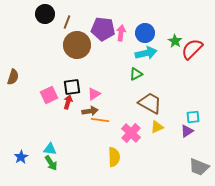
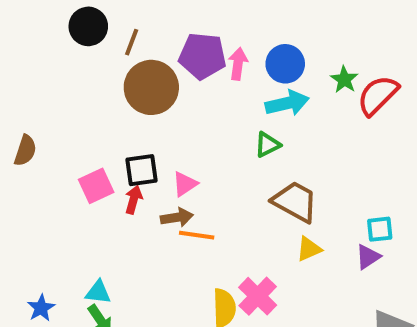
pink cross: (131, 133) -> (258, 296), moved

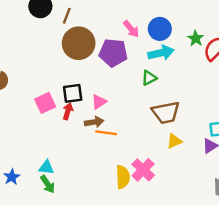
purple pentagon: (203, 56) -> (113, 53), moved
pink arrow: (238, 64) -> (131, 29), turned 132
brown trapezoid: (295, 202) -> (166, 112), turned 140

